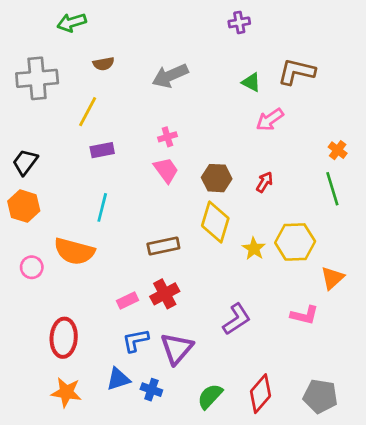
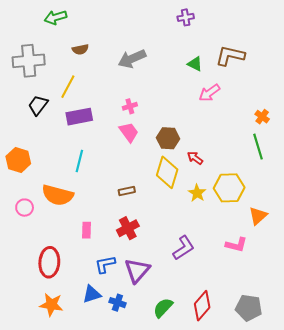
purple rectangle: (102, 150) -> (79, 117), size x1.4
black trapezoid: (25, 162) -> (38, 105), moved
red arrow: (265, 182) -> (195, 158), moved, turned -84
brown rectangle: (163, 246) -> (127, 191), size x0.7
pink rectangle: (127, 300) -> (87, 230), moved, turned -63

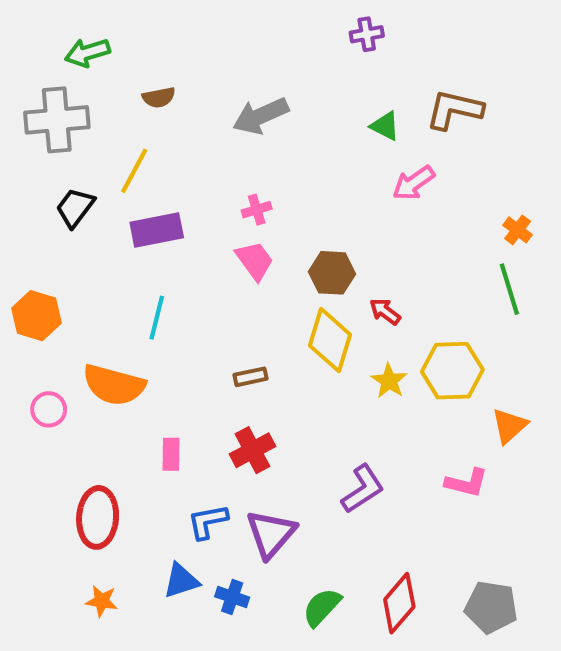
green arrow: (56, 17) -> (87, 53), moved
orange star: (51, 305) -> (102, 601), size x0.7

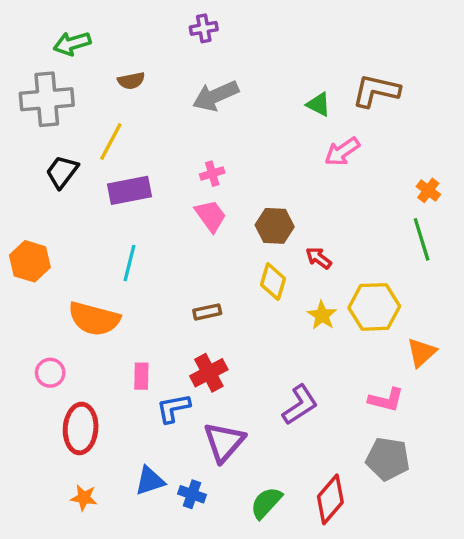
purple cross: (367, 34) -> (204, 28), moved
yellow diamond: (330, 340) -> (273, 282), size x0.7
pink circle: (49, 409) -> (50, 373), moved
blue L-shape: (208, 522) -> (173, 408), moved
gray pentagon: (491, 607) -> (388, 459), moved

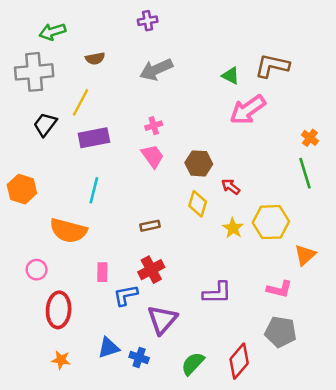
pink arrow: (342, 152) -> (248, 110), size x1.4
purple L-shape: (300, 405) -> (217, 293), turned 32

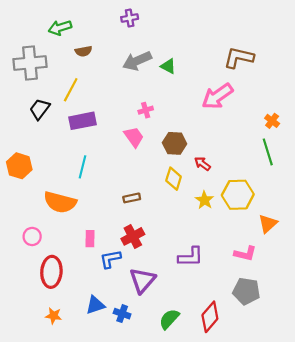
green arrow: (52, 32) -> (60, 28), moved
green triangle: (231, 76) -> (168, 66), moved
pink cross: (154, 126) -> (146, 110), moved

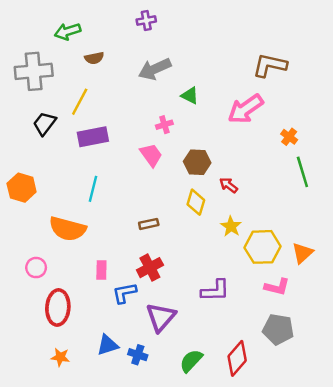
green triangle: (168, 66) -> (190, 96), moved
orange cross: (272, 121) -> (289, 137), moved
yellow hexagon: (238, 195) -> (262, 247), moved

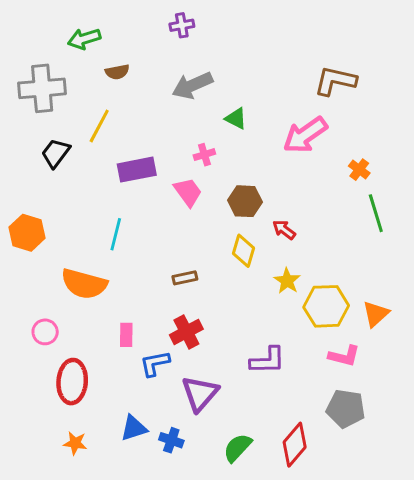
purple rectangle: (93, 137) -> (137, 170), moved

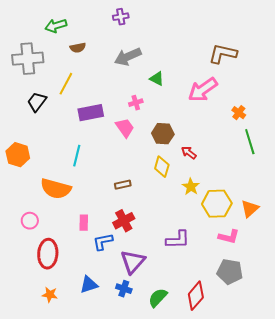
blue cross: (171, 440) -> (124, 289), moved

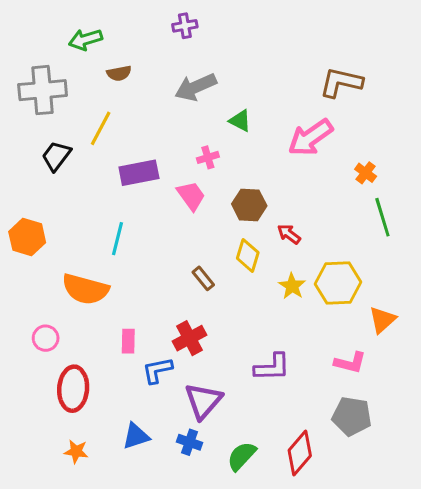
brown rectangle: (123, 185) -> (203, 278), moved, turned 63
yellow hexagon: (217, 204) -> (338, 283), moved

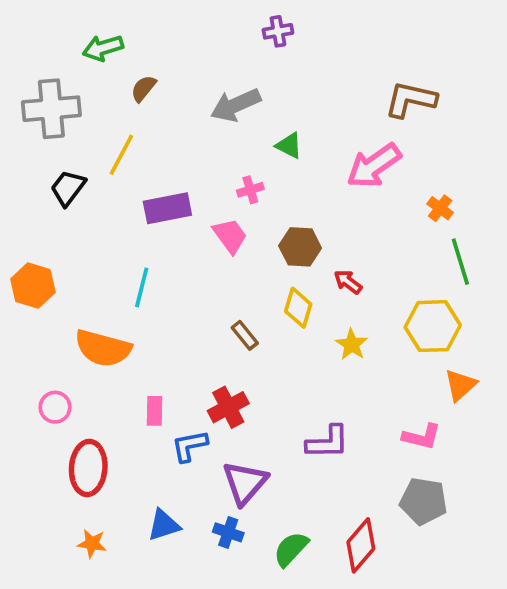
purple cross: (185, 26) -> (278, 31), moved
brown semicircle: (119, 73) -> (143, 88), turned 140
yellow hexagon: (338, 283) -> (433, 326), moved

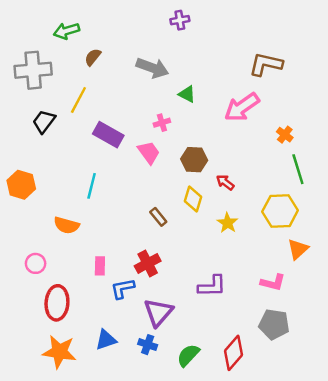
gray arrow: (236, 105) -> (152, 68), turned -136
purple rectangle: (167, 208) -> (108, 135), turned 40
orange semicircle: (103, 348) -> (67, 225), size x0.7
orange star: (92, 543) -> (59, 352), size x1.8

